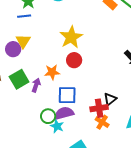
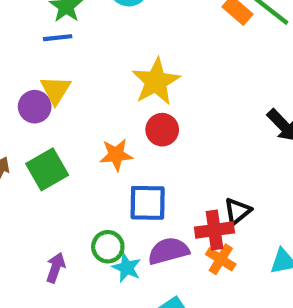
purple arrow: (36, 85) -> (56, 268), moved
purple semicircle: (64, 113) -> (168, 251), moved

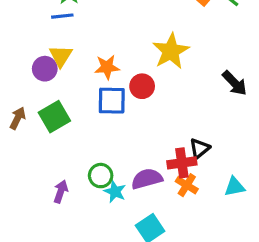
yellow star: (156, 82) -> (171, 51), moved
orange star: (116, 155) -> (107, 67), moved
blue square: (148, 203) -> (112, 101), moved

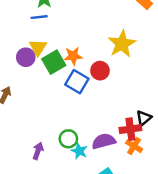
blue square: (112, 101) -> (77, 82), turned 30
green square: (54, 117) -> (54, 62), moved

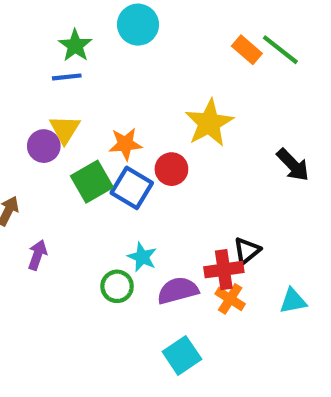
green square: (54, 62) -> (92, 182), moved
purple arrow: (38, 151) -> (37, 255), moved
cyan star: (79, 151) -> (142, 257), moved

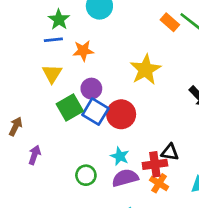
orange star: (125, 144) -> (83, 51), moved
purple circle: (44, 146) -> (91, 89), moved
red circle: (171, 169) -> (121, 114), moved, size x1.4
black triangle: (247, 251) -> (170, 152), turned 48
cyan star: (142, 257) -> (120, 156), moved

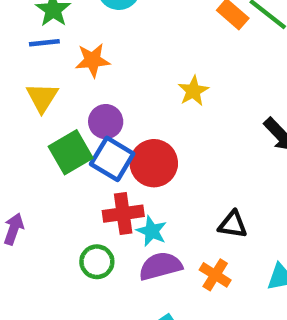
yellow star: (145, 70) -> (193, 91), size x0.6
red cross: (155, 164) -> (123, 214), moved

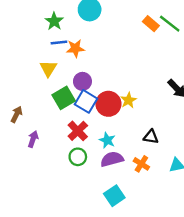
blue line: (44, 43) -> (59, 43), moved
yellow star: (193, 91) -> (128, 100), moved
red cross: (123, 214) -> (78, 131), moved, turned -36

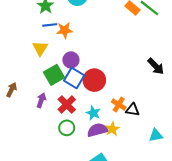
yellow star: (128, 100) -> (112, 129), moved
purple arrow: (33, 139) -> (41, 100), moved
orange cross: (141, 164) -> (119, 105), moved

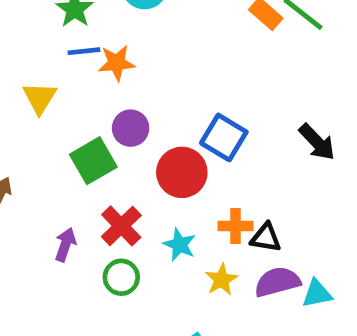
yellow triangle: (40, 48) -> (40, 98), moved
blue square: (74, 78) -> (224, 137), moved
purple arrow: (41, 100) -> (65, 245), moved
orange cross: (119, 105) -> (235, 226), turned -32
purple semicircle: (97, 130) -> (277, 282), moved

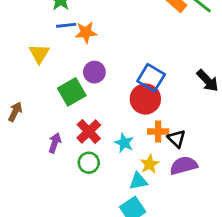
red circle: (182, 172) -> (145, 99), moved
black triangle: (266, 238) -> (177, 139), turned 36
cyan triangle: (317, 294) -> (138, 181), moved

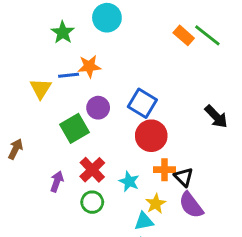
blue line: (66, 25) -> (69, 75), moved
blue square: (151, 78) -> (142, 103), moved
purple semicircle: (184, 166) -> (191, 205), turned -112

